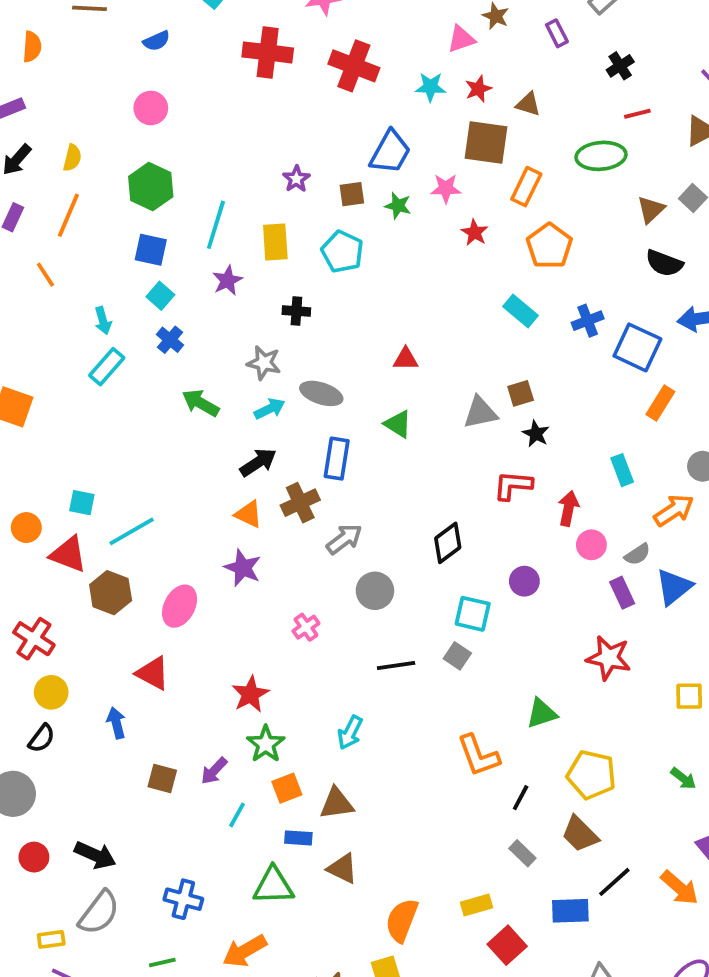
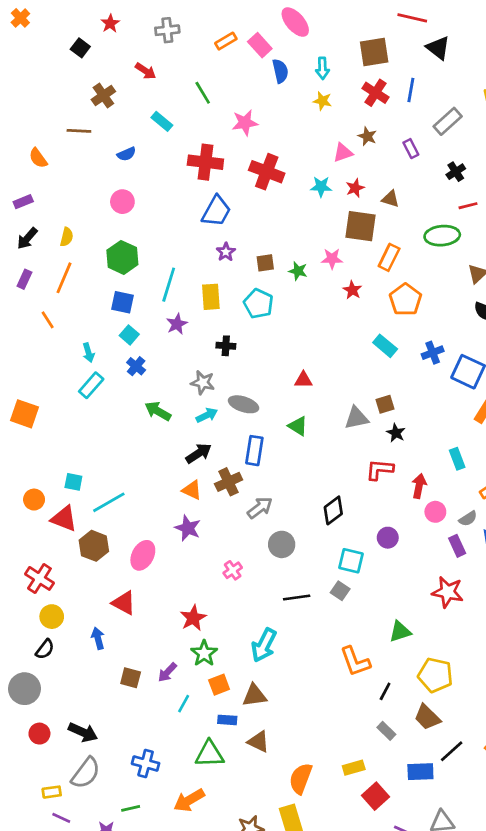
orange semicircle: (32, 47) -> (38, 158), turned 140
blue trapezoid: (390, 152) -> (216, 211), moved
cyan arrow: (350, 733) -> (264, 645), size x1.4

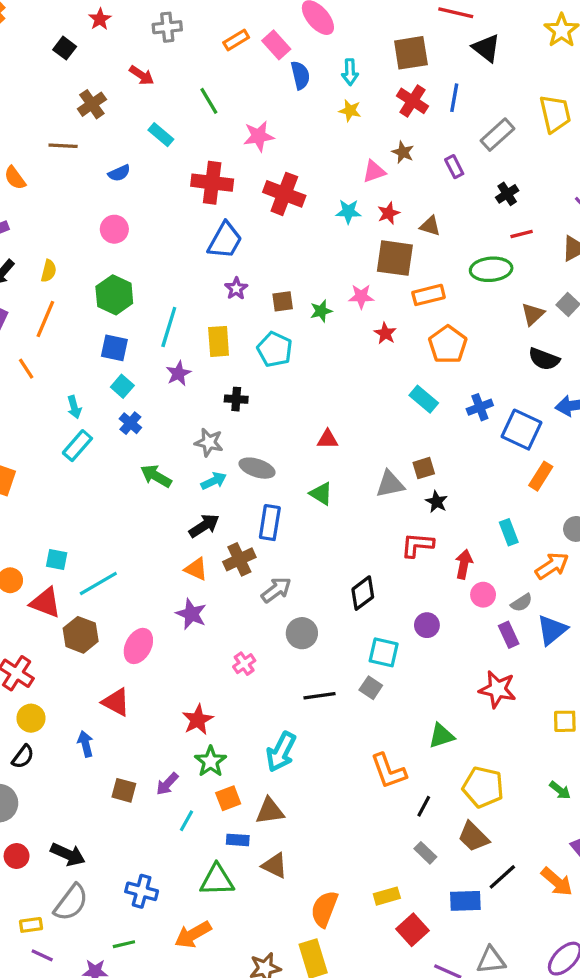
orange rectangle: (389, 257) -> (429, 295), turned 50
green star: (298, 271) -> (321, 311), turned -30

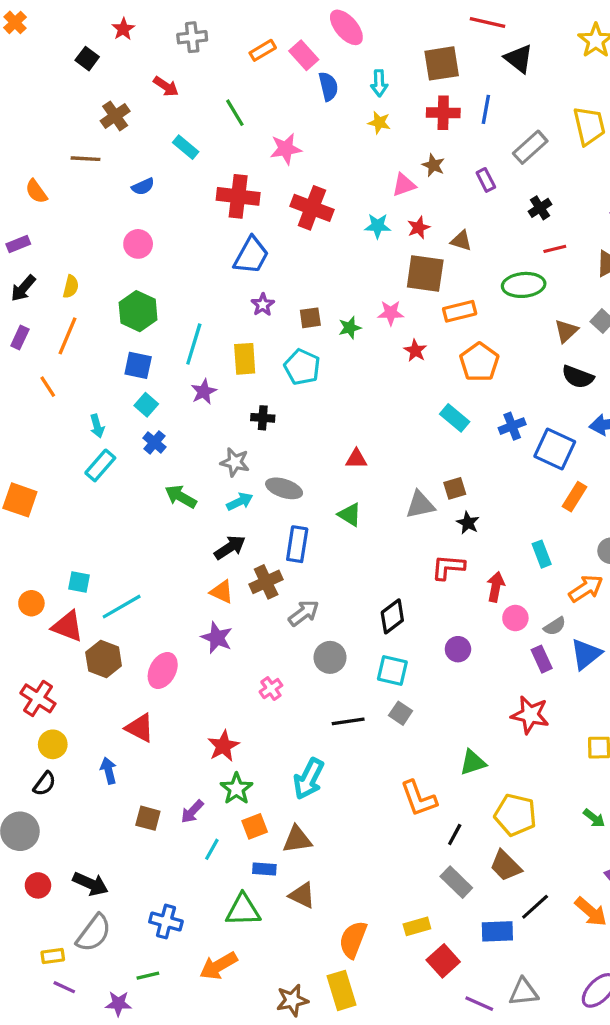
red cross: (413, 101) -> (443, 113), turned -32
cyan square: (384, 652) -> (392, 671), moved
gray rectangle: (425, 853) -> (456, 882), size x1.4

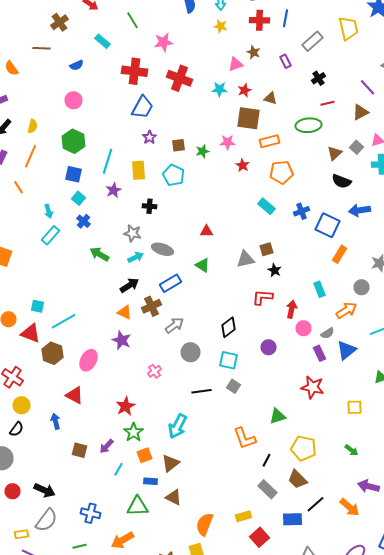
orange pentagon: (479, 362) -> (282, 172), turned 30
blue rectangle: (297, 544) -> (170, 283), turned 50
brown triangle: (297, 839) -> (170, 463), turned -30

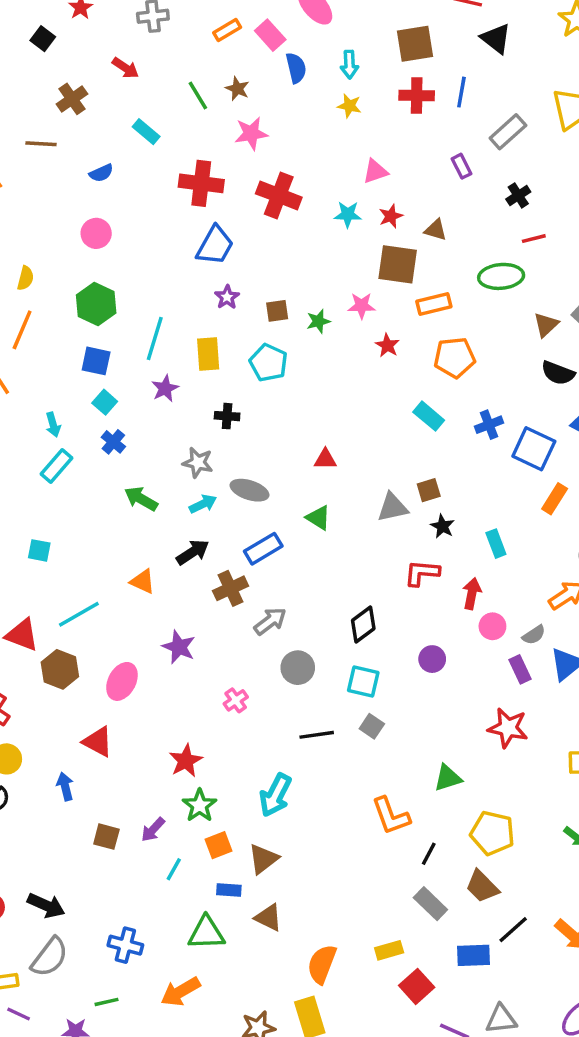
brown star: (254, 52) -> (237, 89), moved
cyan rectangle: (320, 289) -> (496, 544), moved
cyan square: (38, 306) -> (39, 550), moved
orange triangle: (124, 312) -> (143, 581), moved

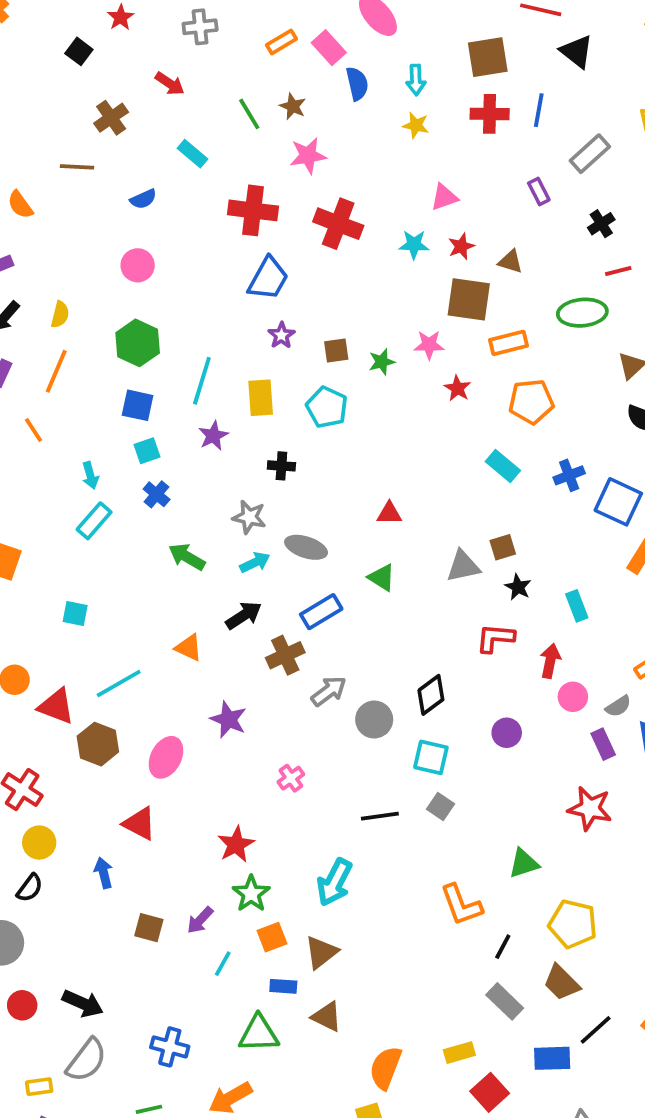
cyan square: (105, 402) -> (147, 451), turned 30
gray circle: (298, 668) -> (374, 720), moved

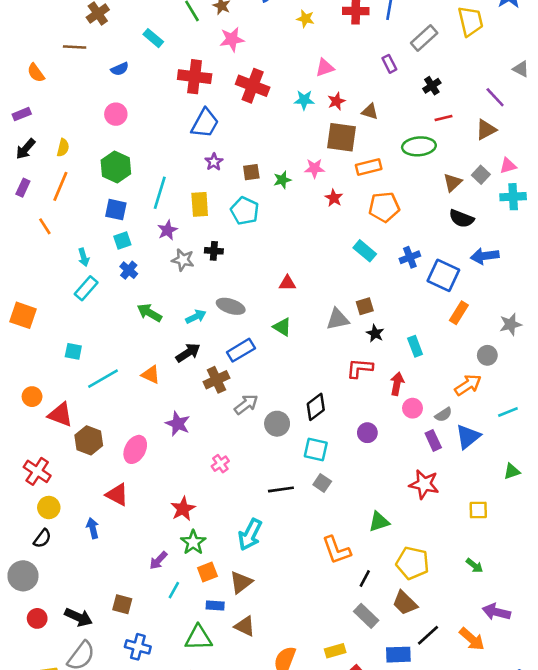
gray star: (249, 517) -> (183, 260), moved
cyan line: (119, 684) -> (103, 379), moved
brown square: (149, 928) -> (122, 604), moved

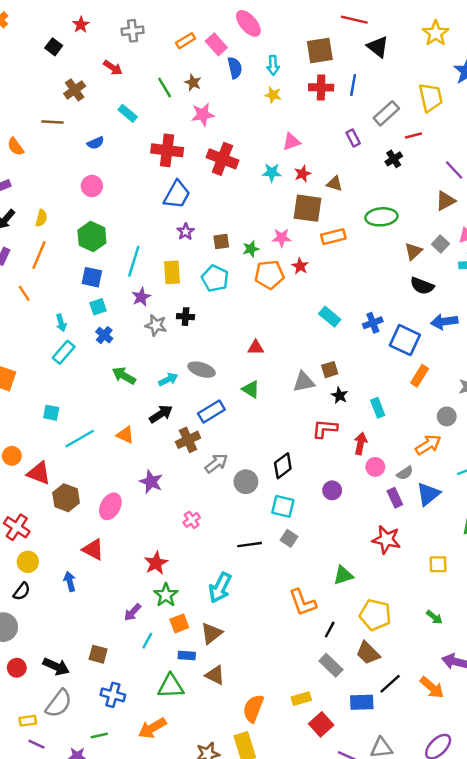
red line: (443, 118) -> (413, 136), moved
orange pentagon: (384, 207) -> (269, 275), moved

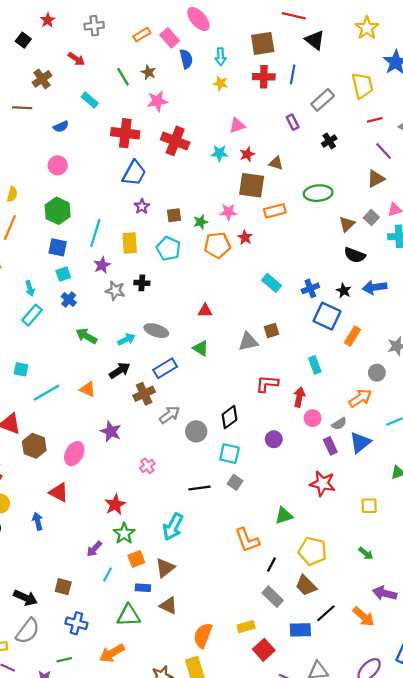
red line: (413, 136) -> (375, 120), moved
blue square: (405, 340) -> (327, 316), moved
black star: (340, 395) -> (344, 291), moved

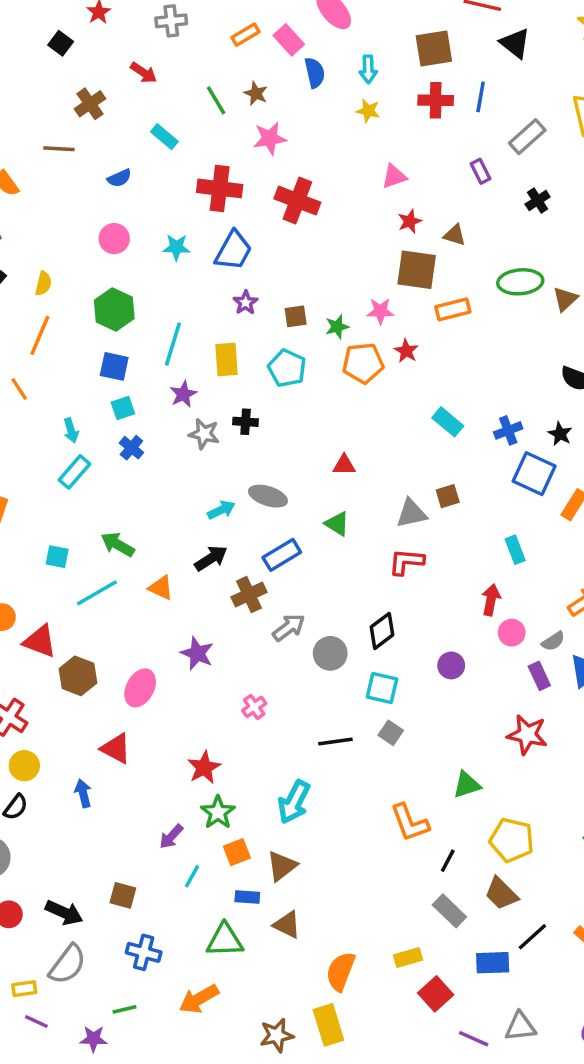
cyan star: (219, 153) -> (176, 247), moved
brown triangle: (347, 224) -> (565, 299), moved
green arrow: (86, 336) -> (118, 544), moved
red L-shape: (267, 384) -> (406, 562), moved

